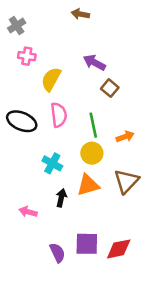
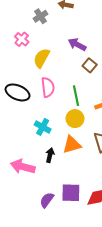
gray cross: (17, 26) -> (41, 16), moved
pink cross: (27, 56) -> (22, 39), turned 32
pink arrow: (28, 212) -> (23, 167), size x1.6
purple semicircle: (57, 253) -> (47, 200), turned -119

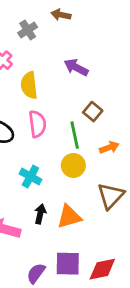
yellow semicircle: (42, 58) -> (29, 85), turned -36
brown square: (90, 65) -> (93, 112), moved
orange triangle: (72, 145) -> (69, 217), moved

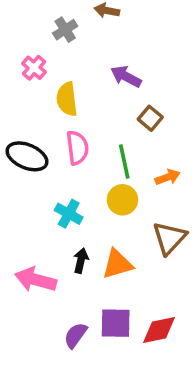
brown square: (93, 112) -> (150, 118), moved

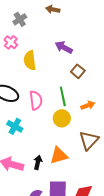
gray cross: (65, 30) -> (20, 19), moved
pink semicircle: (77, 148) -> (36, 100), moved
cyan cross: (69, 214) -> (15, 126), moved
black arrow: (81, 261) -> (38, 162), moved

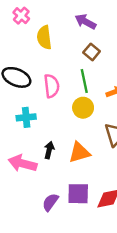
brown square: (78, 71) -> (92, 52), moved
cyan cross: (15, 126) -> (26, 117), turned -35
black arrow: (38, 162) -> (49, 150), moved

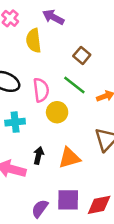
purple arrow: (85, 22) -> (53, 17), moved
green line: (84, 81) -> (74, 85), turned -40
yellow circle: (83, 108) -> (57, 112), moved

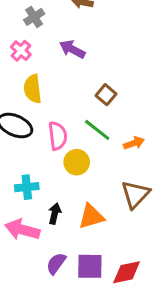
yellow semicircle: (34, 41) -> (33, 89), moved
cyan cross: (15, 122) -> (27, 187), moved
purple semicircle: (40, 209) -> (56, 263), moved

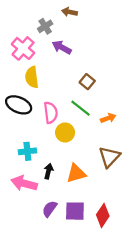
gray cross: (34, 17) -> (45, 26), moved
pink cross: (21, 51) -> (23, 48), size x1.5
red diamond: (127, 272) -> (103, 215), turned -45

